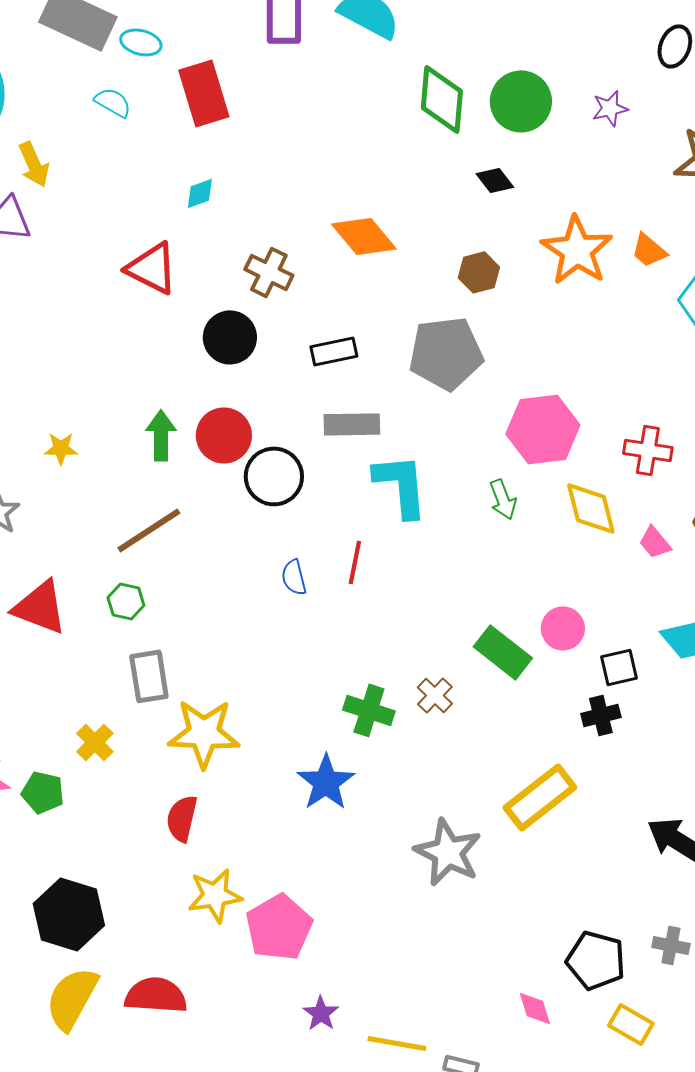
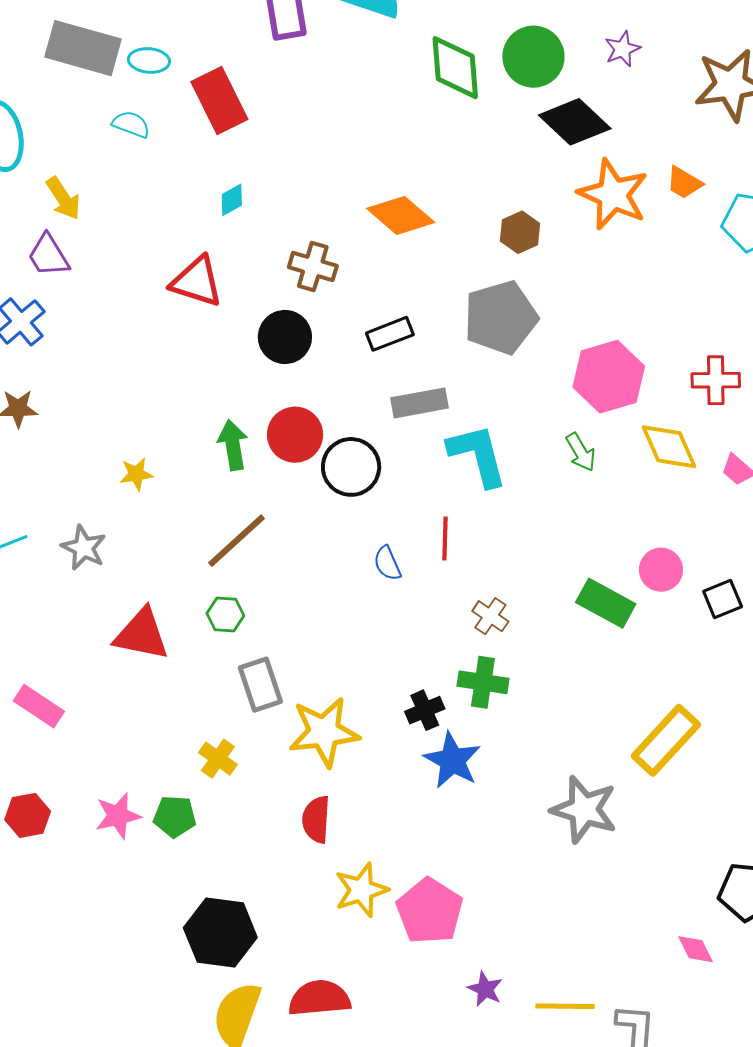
black diamond: (495, 180) -> (575, 122), moved, size x1.8
brown cross: (435, 695) -> (490, 616), moved
black cross: (601, 715) -> (425, 710), moved

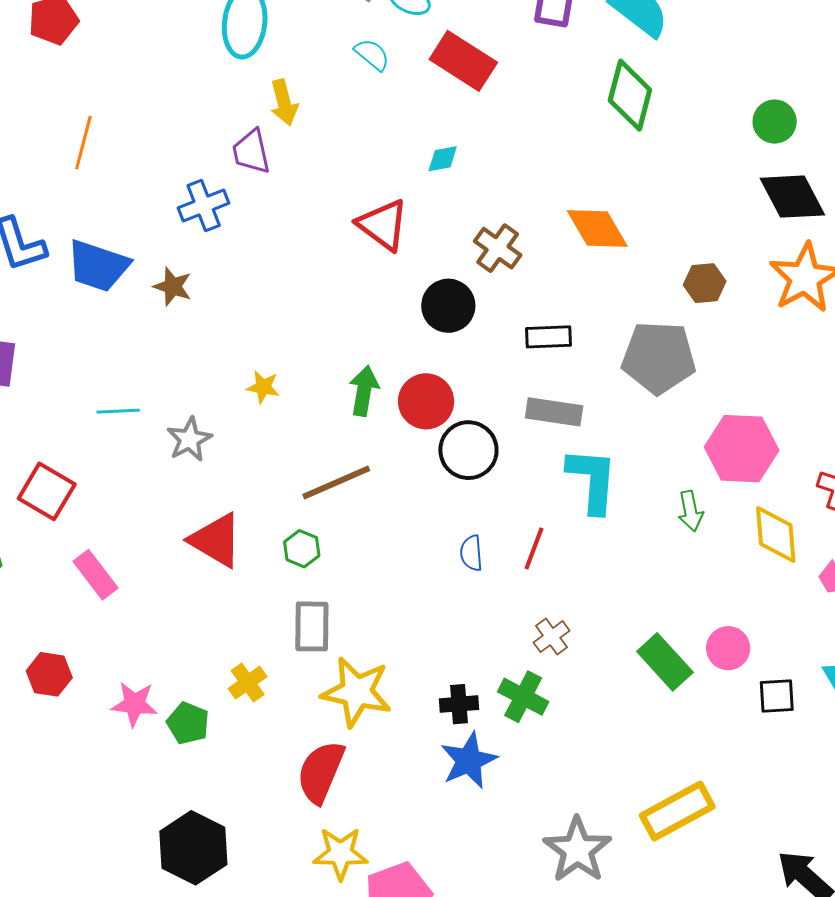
green circle: (533, 57) -> (775, 122), size x0.7
green diamond: (455, 68) -> (630, 95), moved
red rectangle: (219, 101) -> (463, 61), turned -50
red semicircle: (316, 819) -> (321, 772), size x1.4

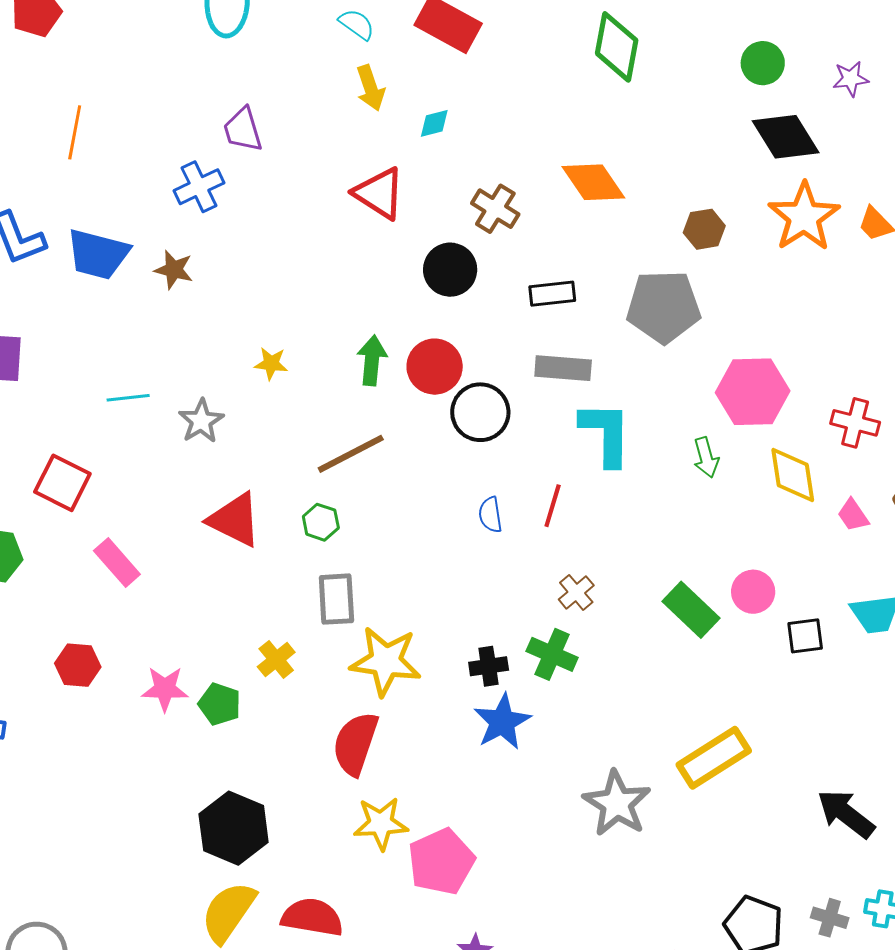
yellow arrow: (284, 102) -> (370, 88), moved

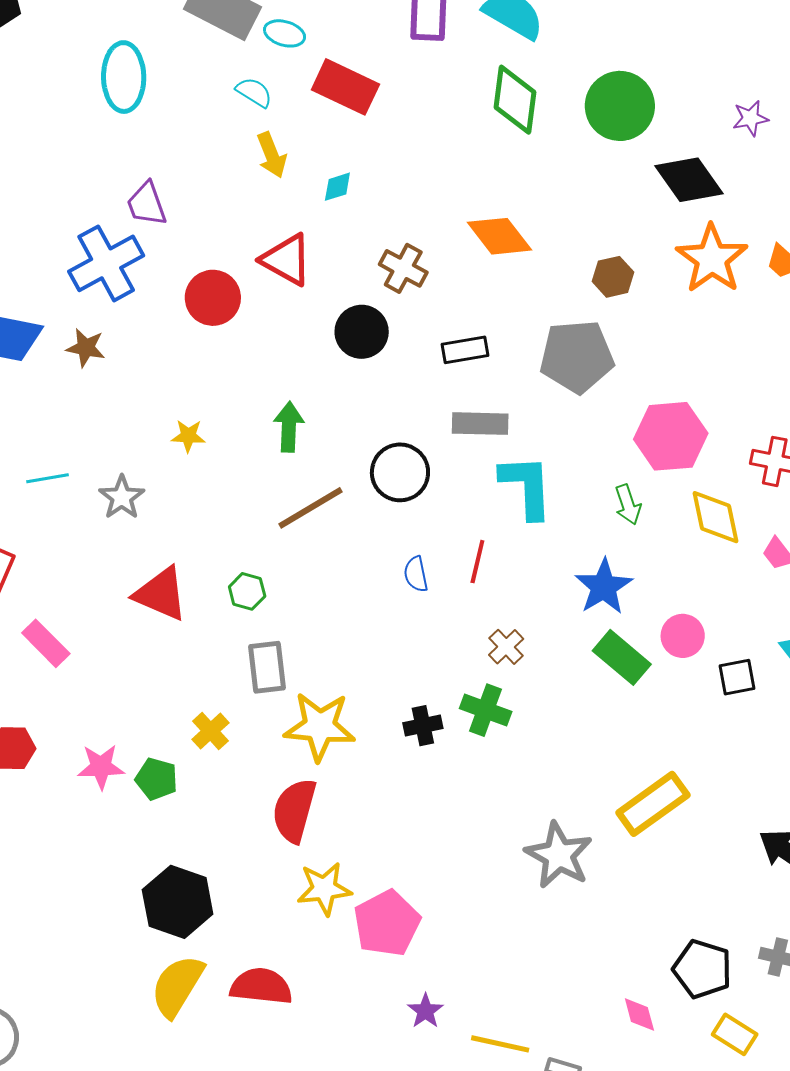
green circle: (763, 63) -> (620, 106), moved, size x1.6
blue cross: (199, 187) -> (106, 263), size x1.5
red circle: (435, 367) -> (213, 298), moved
brown line: (351, 454) -> (311, 508), moved
blue star: (502, 722) -> (604, 587), moved

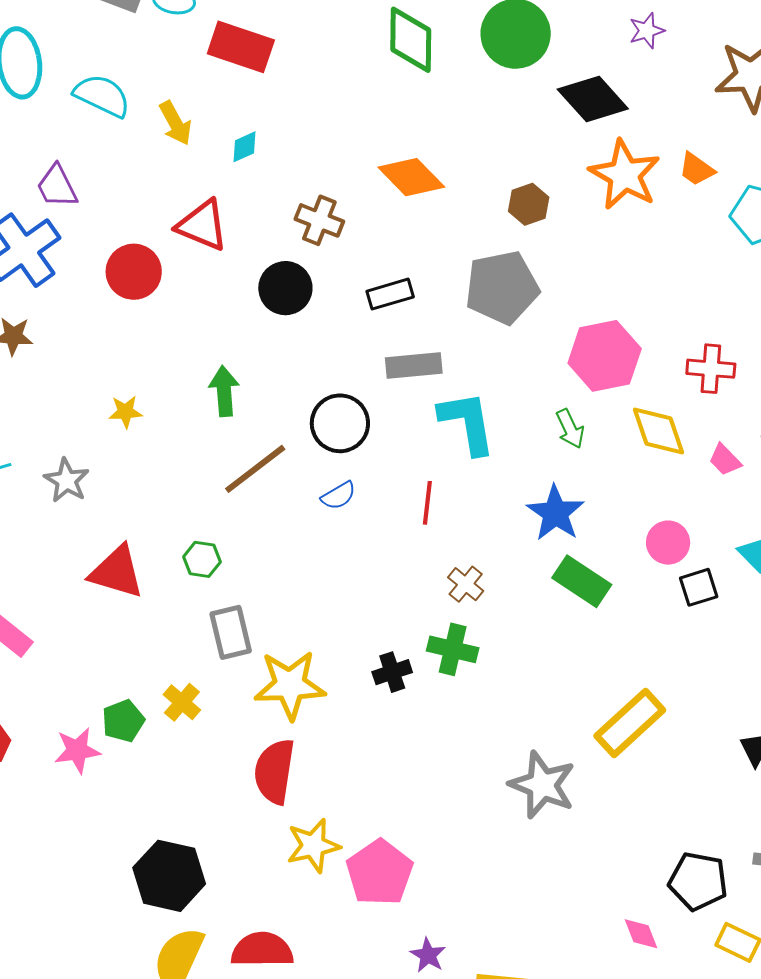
cyan semicircle: (254, 92) -> (102, 96), moved, size x1.5
blue semicircle: (416, 574) -> (338, 496), moved, turned -102
pink circle: (683, 636) -> (668, 543), moved
green pentagon: (156, 779) -> (123, 721), moved, turned -30

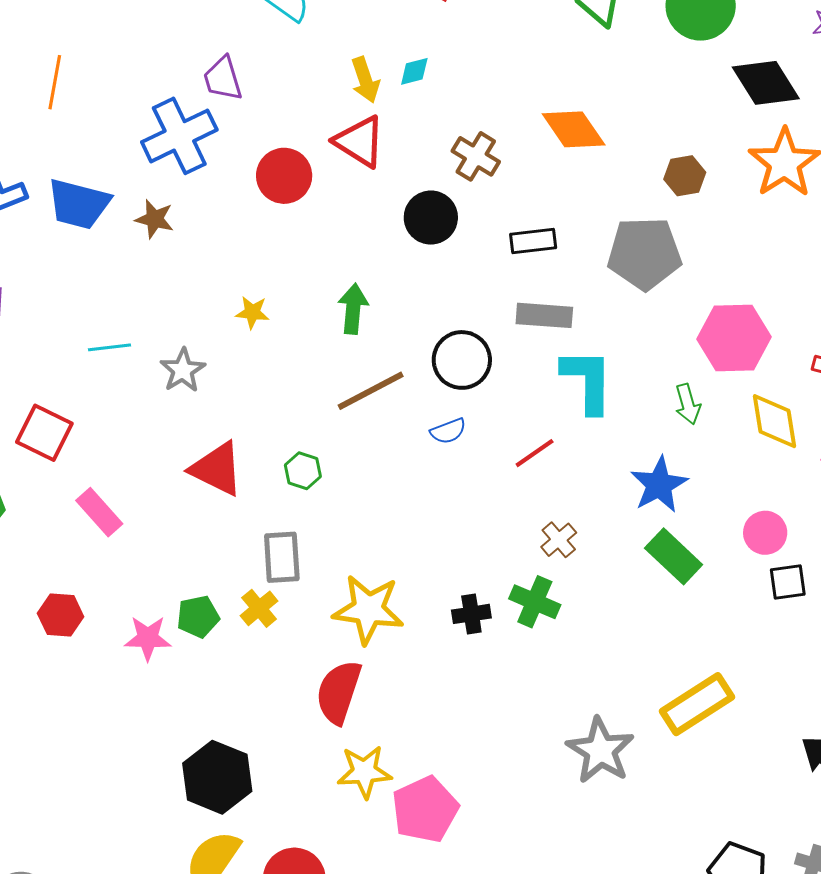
yellow arrow: (175, 123) -> (365, 80), moved
red line: (427, 503) -> (535, 453), turned 39
gray rectangle: (231, 632) -> (282, 557), moved

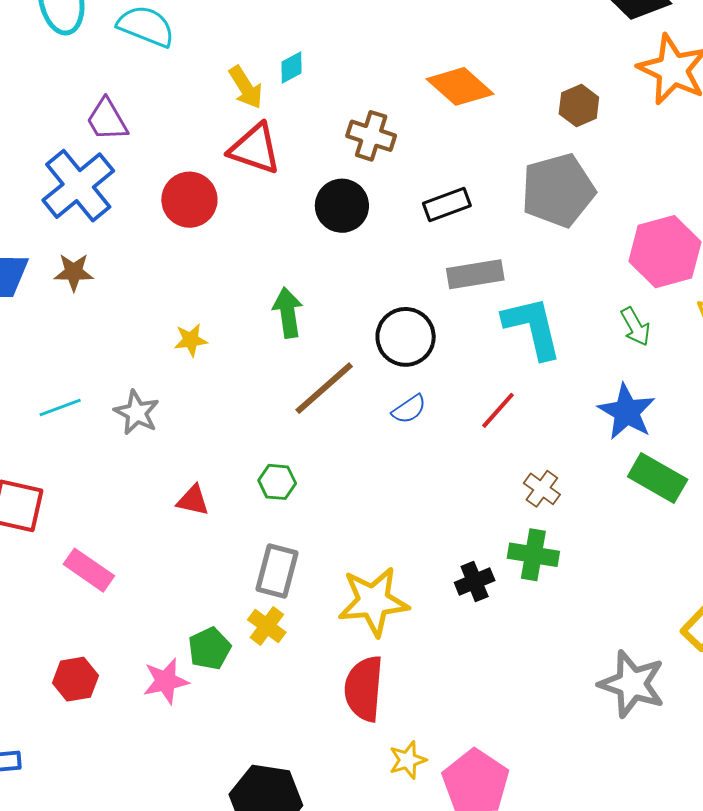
red triangle: (217, 469) -> (193, 500), size x0.6
gray rectangle: (282, 557) -> (277, 571), turned 32
yellow star: (364, 772) -> (408, 760), size x0.7

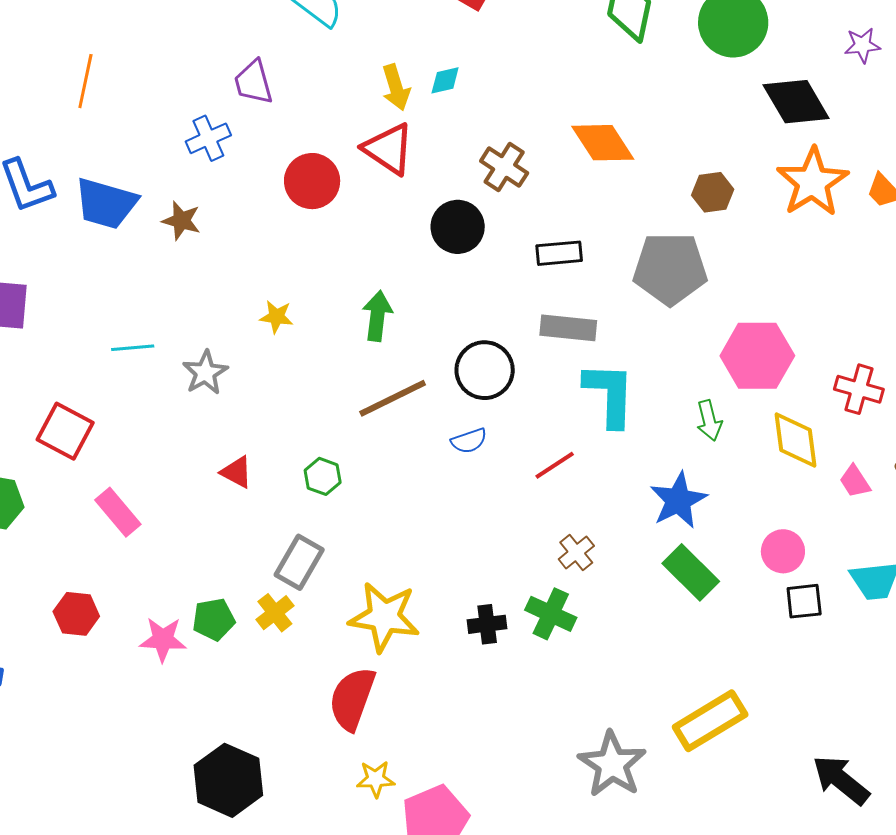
blue cross: (78, 186) -> (208, 138), size x0.6

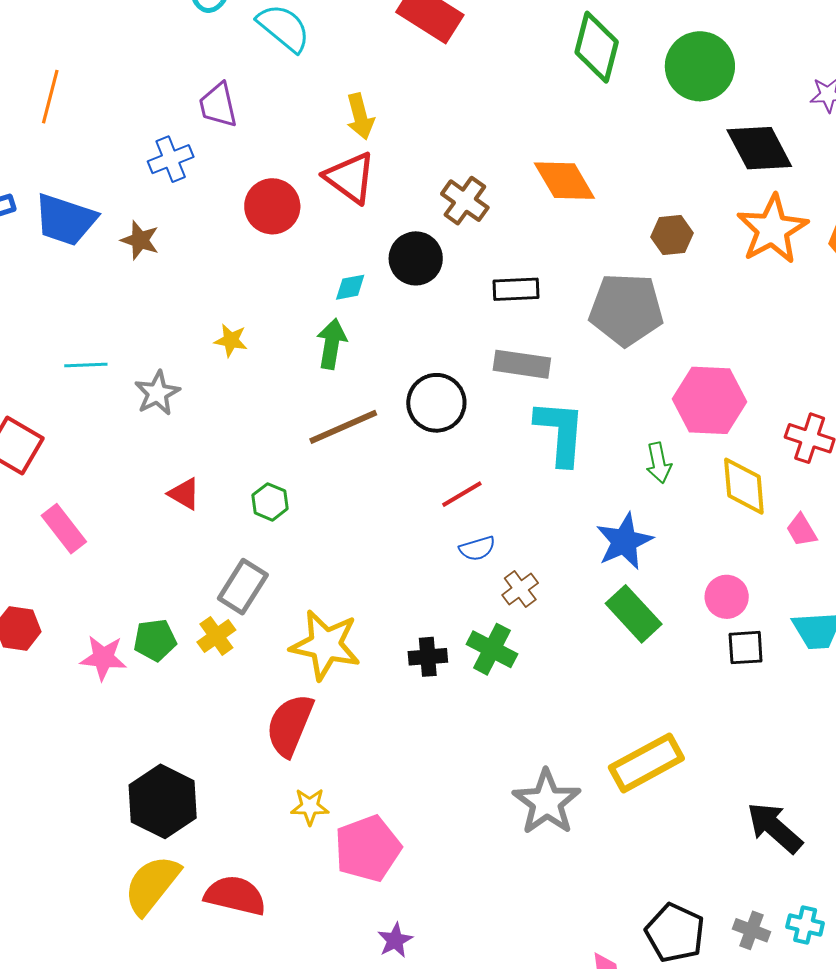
cyan diamond: (445, 80) -> (350, 287), moved
blue semicircle: (469, 441) -> (477, 548), moved
red line: (555, 465) -> (462, 494), moved

